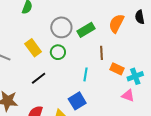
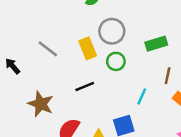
gray circle: (61, 27) -> (112, 31), moved

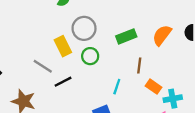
gray line: (48, 49) -> (43, 66), moved

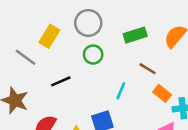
yellow rectangle: (63, 46) -> (49, 36), moved, turned 54
gray line: (43, 66) -> (25, 57), moved
brown line: (139, 66) -> (148, 69), turned -70

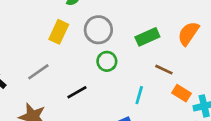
yellow rectangle: (49, 36) -> (59, 32), moved
gray line: (25, 57) -> (38, 72), turned -65

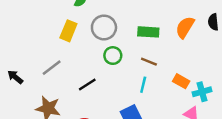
green rectangle: (147, 37) -> (148, 32), turned 30
brown line: (164, 70) -> (149, 62), moved

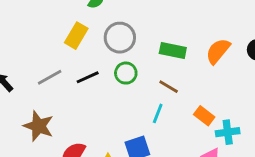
black line: (87, 85) -> (88, 77), moved

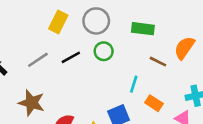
orange semicircle: (218, 51) -> (184, 48), moved
brown line: (169, 87) -> (158, 62), moved
orange rectangle: (204, 116) -> (154, 103), moved

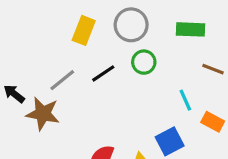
cyan line: (134, 84) -> (185, 100), turned -36
brown star: (31, 103) -> (43, 114), moved

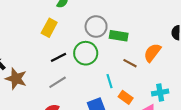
gray circle: (131, 25) -> (96, 27), moved
green circle: (144, 62) -> (86, 53), size x1.5
gray line: (62, 80) -> (58, 82), moved

